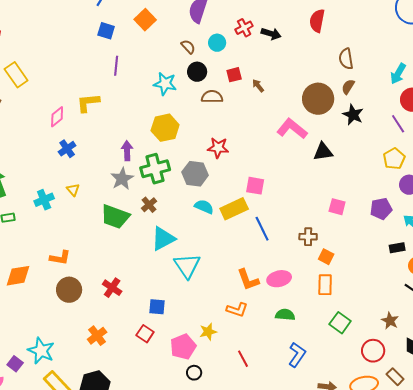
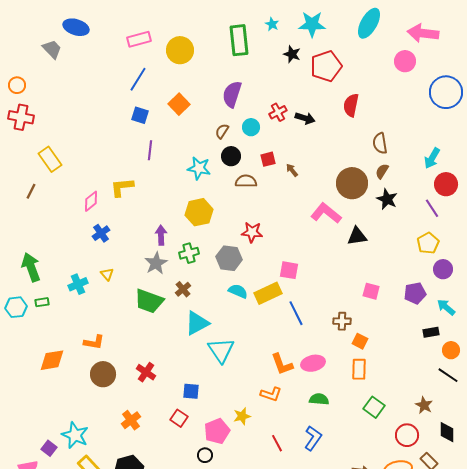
brown semicircle: (188, 47) -> (222, 131), turned -105
green cross: (155, 169) -> (189, 253), size x0.7
blue L-shape: (297, 355) -> (313, 438), moved
black circle: (194, 373) -> (205, 455), moved

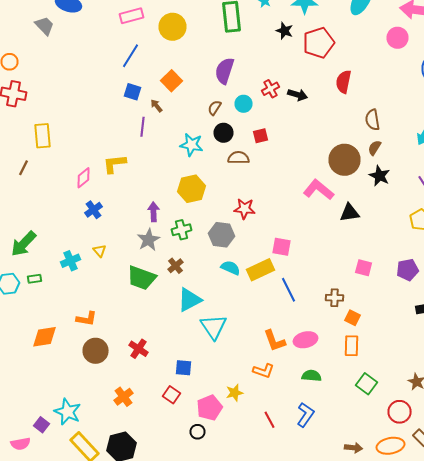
yellow rectangle: (50, 159) -> (42, 136), turned 30
brown arrow: (292, 170) -> (156, 106), moved
green arrow: (31, 267) -> (24, 244), turned -116

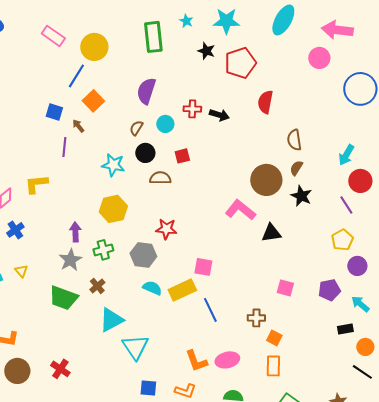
pink rectangle: (132, 16) -> (53, 36), turned 50
blue line: (130, 56) -> (76, 76), moved
red cross: (270, 89) -> (192, 109), turned 30
blue square: (184, 368) -> (148, 388), moved

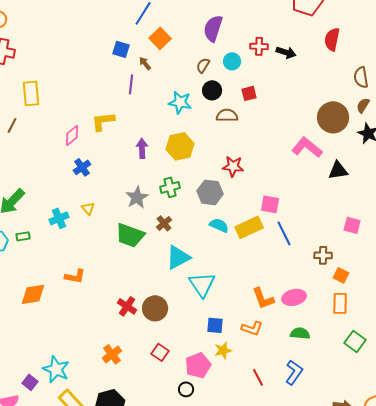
purple arrow: (75, 232) -> (142, 148), moved
blue line: (210, 310) -> (284, 233), moved
brown circle: (17, 371) -> (155, 308), moved

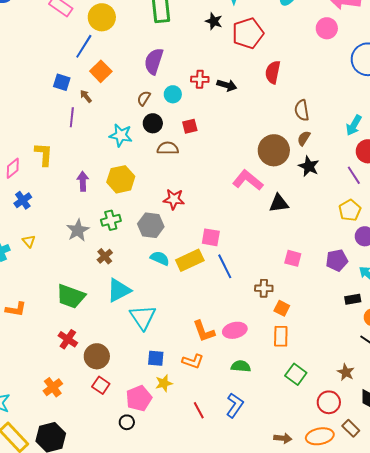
yellow L-shape: (103, 121) -> (44, 154), turned 100
green trapezoid: (130, 235) -> (71, 296), moved
brown circle: (155, 308) -> (97, 356), moved

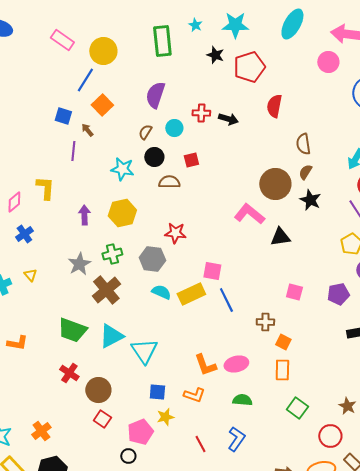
brown cross: (105, 256) -> (106, 290), size x1.8
cyan triangle: (119, 290) -> (111, 336), moved
orange cross: (53, 387) -> (41, 431), moved

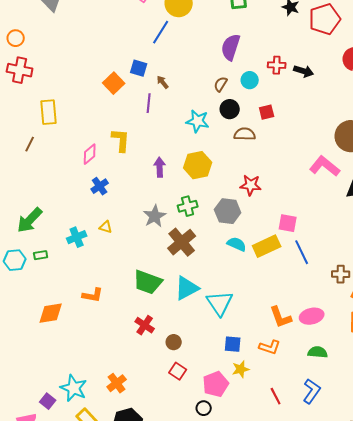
orange square: (102, 105) -> (114, 83), moved
yellow triangle: (30, 275) -> (106, 227), turned -32
brown circle: (98, 390) -> (174, 342), size x0.6

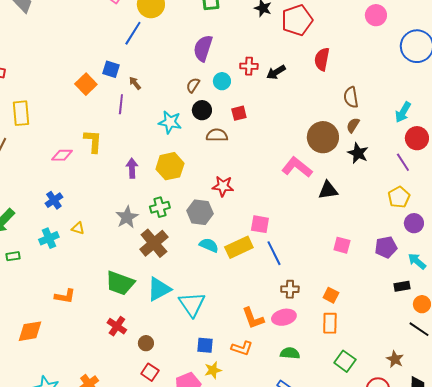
black arrow: (304, 71) -> (276, 72), turned 132
pink diamond: (90, 154) -> (62, 155), turned 40
blue cross: (100, 186) -> (54, 200), moved
brown cross: (341, 274) -> (290, 289), moved
orange diamond: (51, 313) -> (30, 331), moved

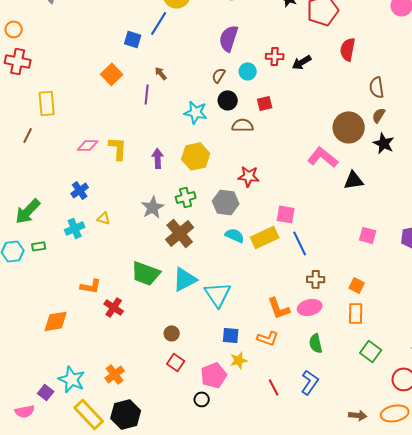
blue square: (111, 69) -> (133, 39), moved
yellow L-shape: (93, 141) -> (118, 148), moved
red cross: (117, 326) -> (114, 307), moved
green semicircle: (290, 353) -> (316, 343), turned -108

